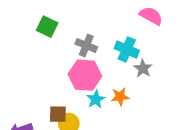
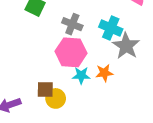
gray star: (143, 68) -> (126, 46), size x1.5
cyan star: (96, 99) -> (81, 75), turned 30

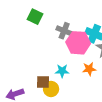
pink hexagon: (71, 52) -> (78, 43), moved
cyan star: (81, 75) -> (62, 71), moved

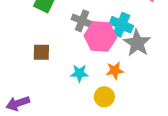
brown square: (43, 82) -> (41, 52), moved
yellow circle: (51, 89) -> (104, 97), moved

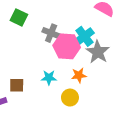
cyan cross: (121, 25) -> (84, 36), turned 30
brown square: (41, 52) -> (17, 85), moved

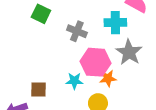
cyan cross: (84, 36) -> (115, 23), moved, turned 36
pink hexagon: (67, 46) -> (96, 62), moved

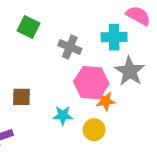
cyan star: (74, 81) -> (63, 115), moved
brown square: (38, 90) -> (21, 97), moved

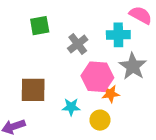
green square: (29, 27) -> (40, 26), turned -36
gray cross: (70, 47) -> (78, 44), turned 30
brown square: (21, 97) -> (33, 90), size x1.5

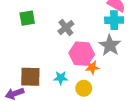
green square: (40, 26) -> (27, 18), moved
cyan cross: (118, 35) -> (114, 20), moved
brown square: (33, 90) -> (30, 77), moved

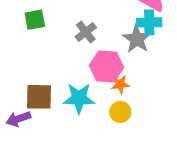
gray star: (110, 45) -> (137, 39), moved
cyan star: (61, 78) -> (79, 98), size x1.6
yellow circle: (84, 88) -> (120, 112), moved

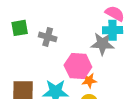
gray cross: (86, 32) -> (48, 37), moved, turned -36
gray star: (137, 39) -> (103, 44), turned -30

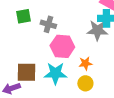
pink hexagon: (78, 66) -> (62, 46), moved

